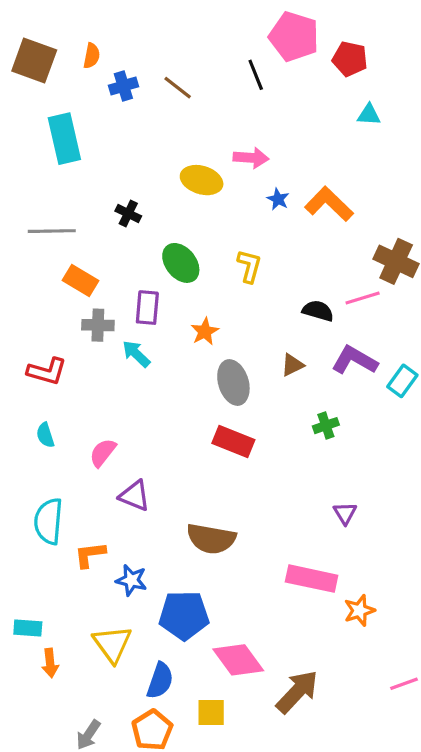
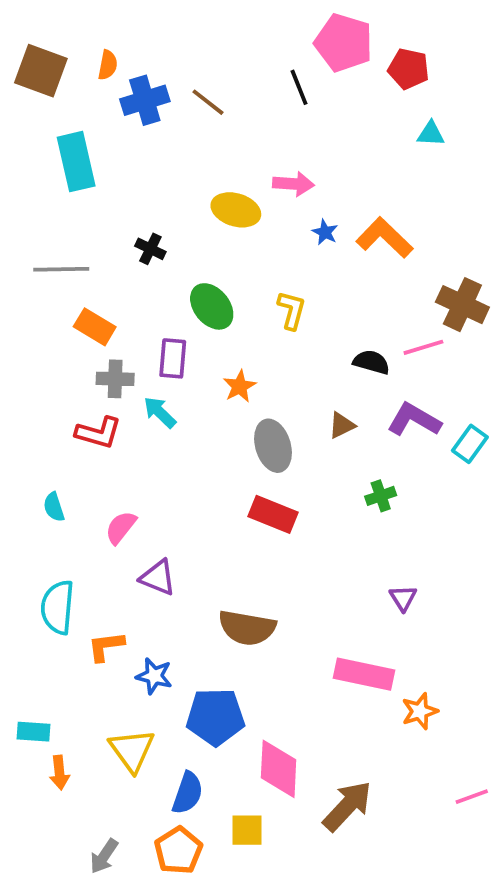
blue cross: (123, 86) -> (145, 100), size x1.4
red L-shape: (47, 371) -> (98, 433), moved
pink diamond: (238, 660) -> (279, 769), turned 39

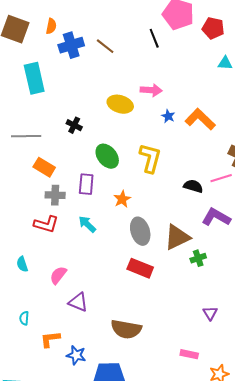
yellow L-shape: (292, 310) -> (150, 158), size x1.4
cyan arrow: (160, 412) -> (87, 224), moved
brown triangle: (342, 425) -> (177, 237), moved, size x1.8
cyan semicircle: (58, 607) -> (24, 318), size x0.5
pink rectangle: (364, 674) -> (189, 354), size x0.6

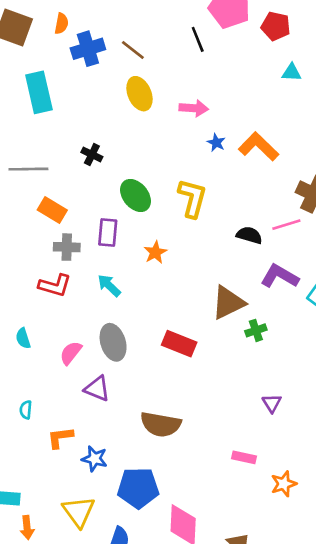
yellow ellipse: (120, 104) -> (139, 94), moved, turned 50
gray ellipse: (140, 231) -> (113, 342), moved

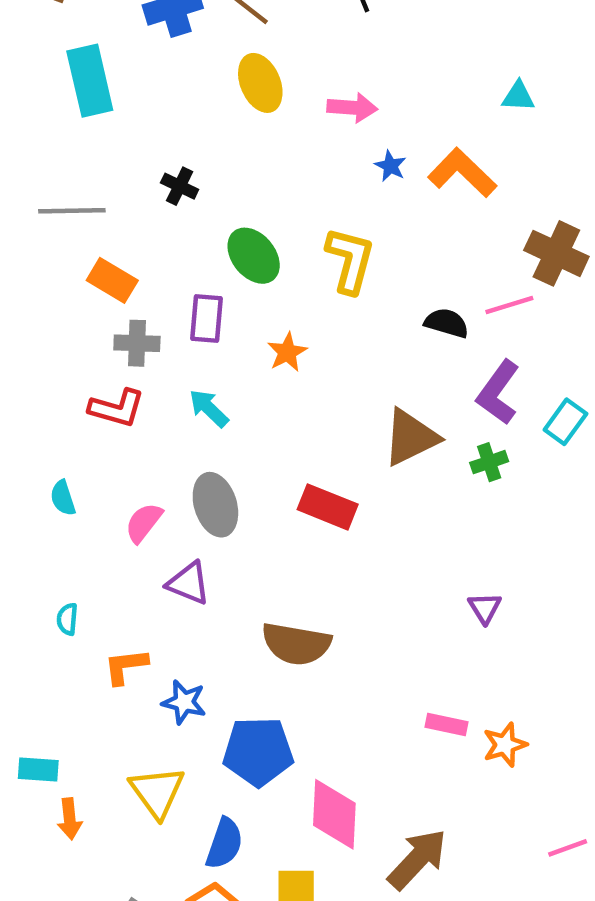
cyan triangle: (292, 72) -> (518, 96), moved
purple L-shape: (280, 276) -> (498, 393), turned -84
green cross: (256, 330) -> (489, 462), moved
pink rectangle: (244, 457) -> (447, 725), moved

